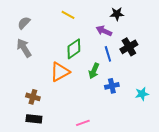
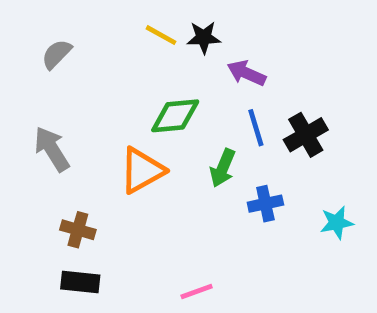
black star: (117, 14) -> (204, 37), moved
black cross: (129, 47) -> (306, 135), moved
gray arrow: (24, 48) -> (52, 149), moved
green diamond: (74, 49) -> (175, 116), turned 30

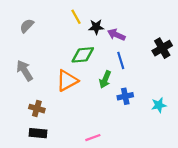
yellow line: (161, 35) -> (76, 17), turned 32
black star: (204, 37) -> (96, 27), moved
black cross: (306, 135) -> (162, 48), moved

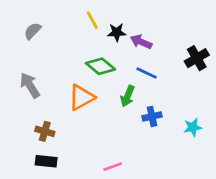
green diamond: (83, 55) -> (100, 66), turned 45
blue line: (121, 60) -> (147, 73), turned -48

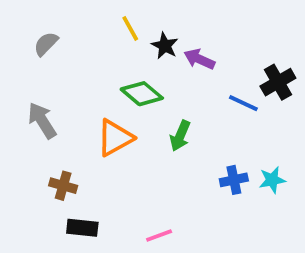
black star: (117, 32) -> (165, 46), turned 30
blue line: (147, 73) -> (243, 103), moved
blue cross: (152, 116) -> (234, 180), moved
black rectangle: (46, 161) -> (82, 228), moved

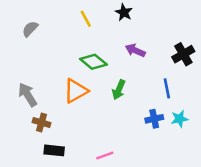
black star: (165, 46) -> (124, 12), moved
purple arrow: (199, 59) -> (135, 50), moved
blue line: (243, 103) -> (167, 88), moved, turned 54
gray arrow: (42, 120) -> (28, 95), moved

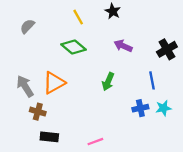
green diamond: (93, 62) -> (74, 47), moved
orange triangle: (76, 91) -> (54, 83), moved

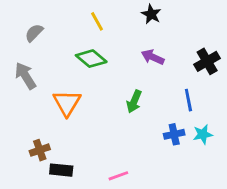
black star: (113, 11) -> (151, 14), moved
orange triangle: (54, 83) -> (67, 103), turned -30
gray arrow: (25, 86) -> (25, 76), moved
brown cross: (38, 112) -> (40, 150), moved, turned -35

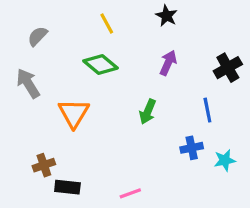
purple arrow: (153, 57) -> (168, 63), turned 90
cyan star: (203, 134) -> (225, 160), moved

